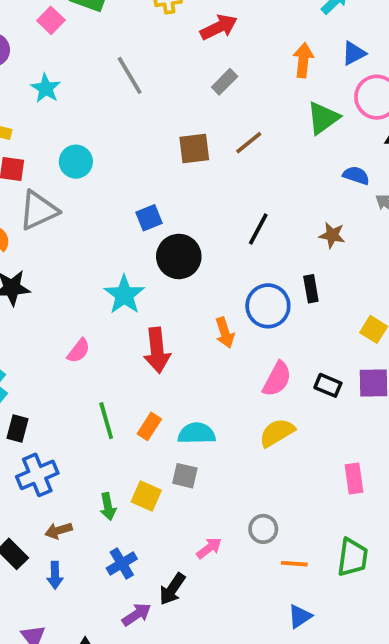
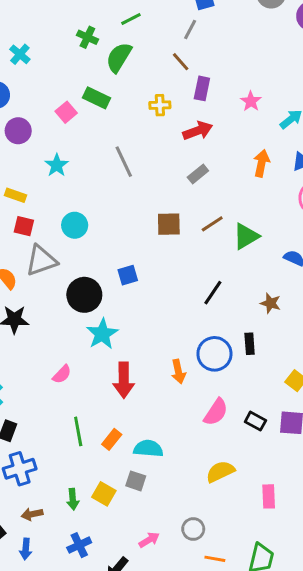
green triangle: (323, 118) -> (246, 236), moved
black circle: (179, 256) -> (84, 295), moved
yellow semicircle: (277, 433) -> (220, 472), moved

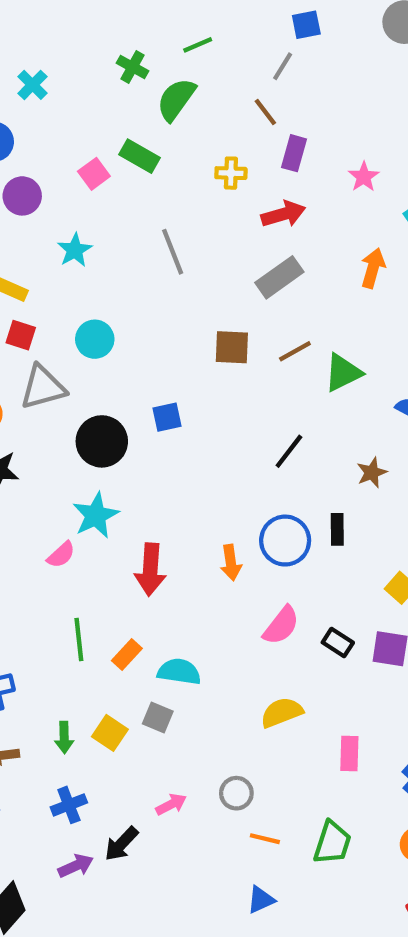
gray rectangle: (198, 174) -> (279, 277), size x1.5
brown star: (271, 303) -> (372, 473), turned 30
cyan star: (102, 334) -> (96, 515), moved

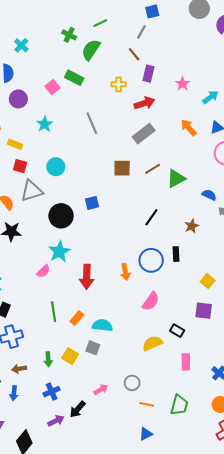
orange arrow: (373, 268) -> (189, 128), turned -54
black rectangle: (338, 643) -> (177, 331), moved

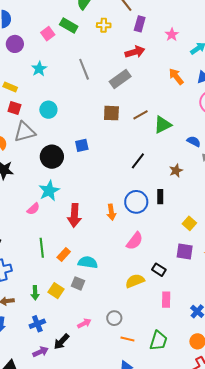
yellow cross: (119, 84) -> (104, 25), moved
gray rectangle: (144, 134) -> (120, 79), moved

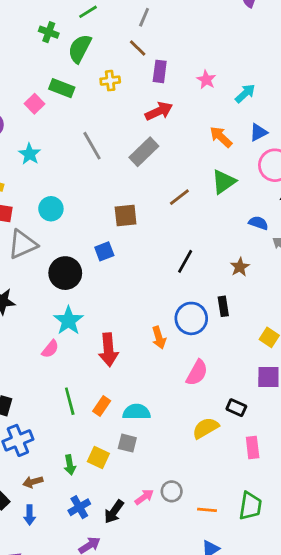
brown square: (111, 113) -> (126, 215), moved
green triangle: (163, 125) -> (224, 182), moved
gray circle: (114, 318) -> (172, 491), moved
black arrow: (61, 342) -> (114, 512), moved

